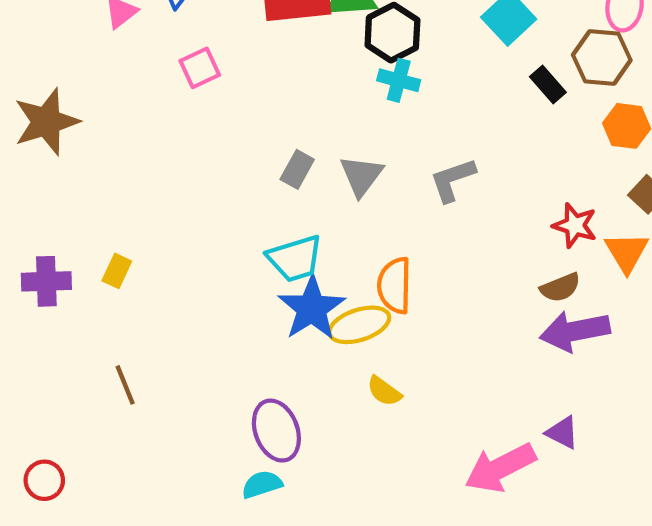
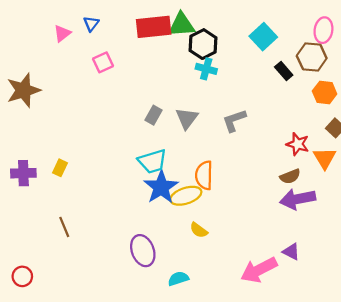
cyan semicircle: (262, 484) -> (178, 279), moved

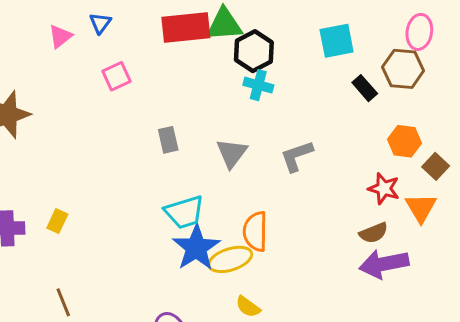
cyan square: (263, 37) -> (337, 41), turned 32
orange hexagon: (325, 92) -> (405, 141), moved
gray rectangle: (154, 115) -> (168, 140), moved, turned -42

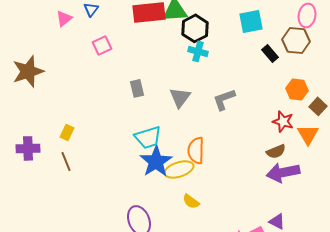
yellow rectangle: (57, 221) -> (67, 132), moved
brown line: (63, 302) -> (66, 161), moved

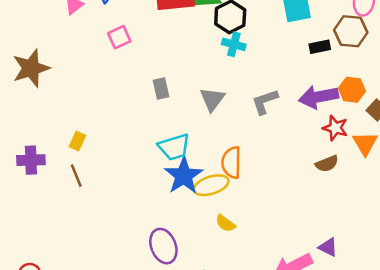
black rectangle: (270, 53) -> (320, 47), turned -60
purple arrow: (283, 172) -> (319, 97), moved

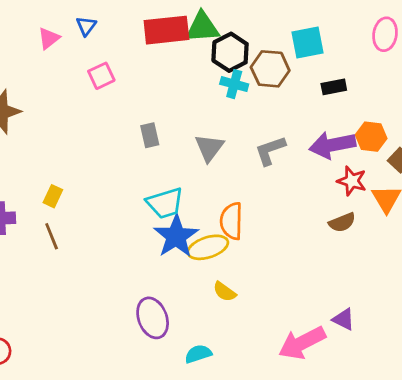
brown hexagon: (351, 31) -> (270, 69), moved

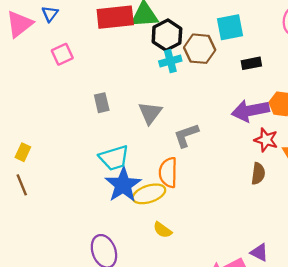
pink triangle: (49, 38) -> (20, 24), size x1.5
cyan cross: (234, 84) -> (170, 61), turned -30
gray L-shape: (270, 150) -> (186, 135), moved
brown semicircle: (342, 222) -> (258, 174), turned -60

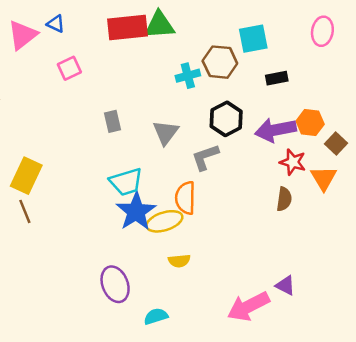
blue triangle: (50, 14) -> (56, 24), turned -42
black hexagon: (167, 35) -> (226, 119), moved
yellow rectangle: (23, 152) -> (26, 176), size x1.8
yellow semicircle: (162, 230) -> (179, 261), turned -42

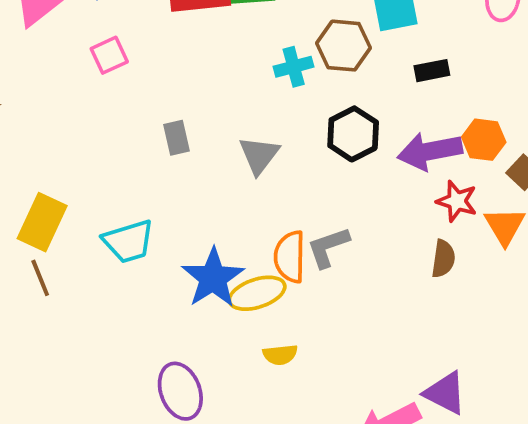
gray L-shape: (205, 157) -> (328, 247), moved
cyan trapezoid: (126, 182) -> (128, 241), moved
purple triangle: (285, 285) -> (445, 393), size x1.4

